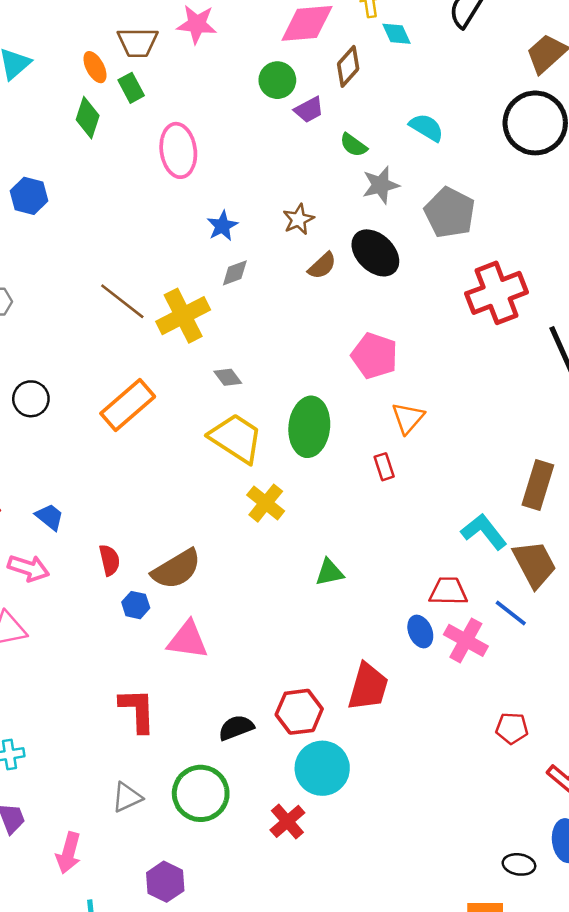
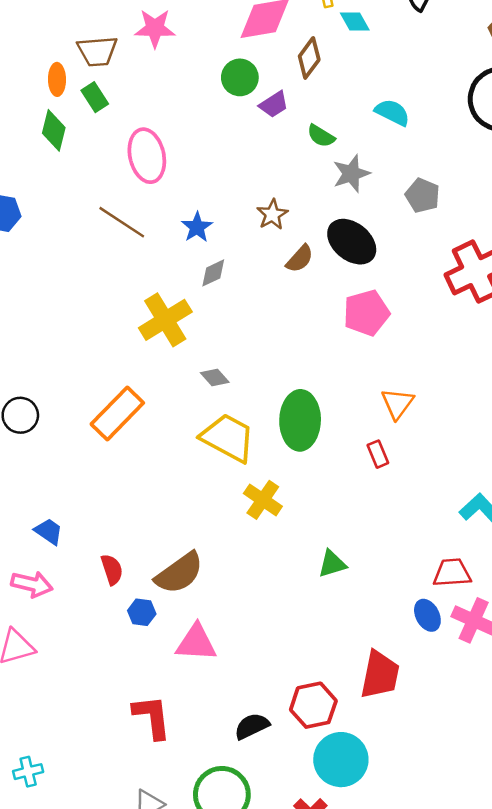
orange ellipse: (95, 67) -> (57, 79), turned 32
gray pentagon: (450, 213) -> (422, 195), size x0.7
brown line: (122, 301) -> (122, 222), moved
pink pentagon: (375, 356) -> (366, 313), moved, turned -30

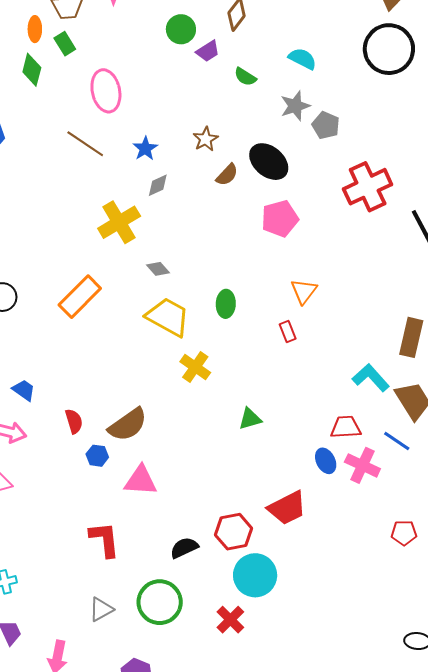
gray star: (351, 173) -> (295, 106), moved
green ellipse: (300, 420) -> (226, 304), size x0.6
red trapezoid: (380, 675) -> (287, 508), turned 51

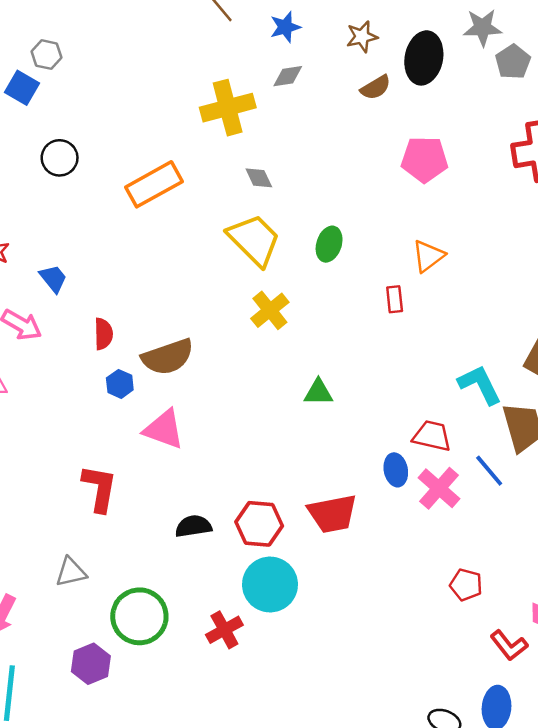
black ellipse: (269, 162) -> (424, 58), moved, turned 45
green circle: (160, 602) -> (139, 616), moved

